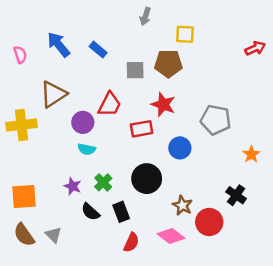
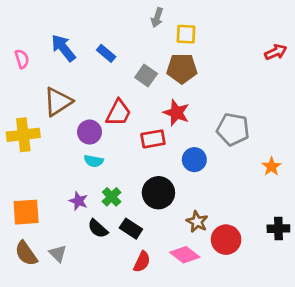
yellow square: (185, 34) -> (186, 34), moved
gray square: (135, 70) -> (146, 75), turned 36
black cross: (236, 195) -> (278, 229), moved, turned -36
black rectangle: (121, 212) -> (131, 229), turned -36

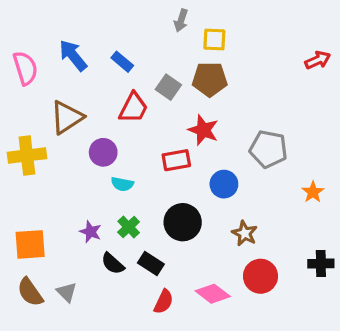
pink semicircle: (22, 59) -> (25, 68), size x1.5
red trapezoid: (118, 113) -> (133, 108), moved
cyan semicircle: (94, 161) -> (122, 184), moved
brown star: (197, 222) -> (245, 233), moved

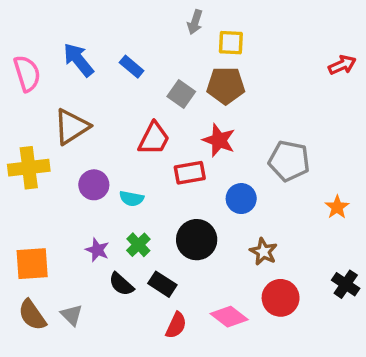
red trapezoid: (133, 108) -> (154, 139), moved
purple circle: (103, 152) -> (94, 185), moved
black cross: (321, 264) -> (346, 284), turned 35

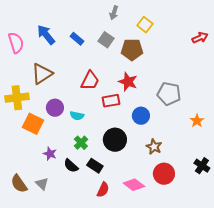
yellow square: (231, 43) -> (145, 25), moved, turned 35
gray square: (181, 94) -> (106, 40), moved
purple star: (97, 250) -> (50, 154), moved
orange square: (32, 264) -> (33, 124), moved, turned 30

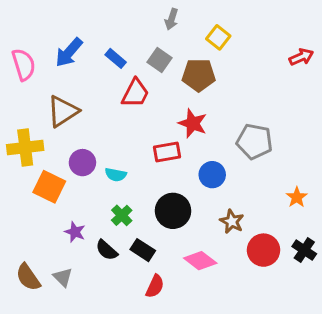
blue arrow: (46, 35) -> (69, 52), turned -100
red trapezoid: (90, 81) -> (135, 93), moved
orange star: (197, 121) -> (297, 197), moved
red circle: (164, 174) -> (264, 250), moved
pink diamond: (134, 185) -> (200, 261), moved

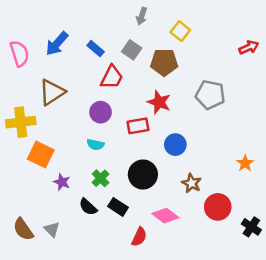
gray pentagon: (254, 141) -> (210, 95), moved
purple circle: (82, 163) -> (101, 112), moved
purple star: (75, 232) -> (62, 182), moved
black cross: (304, 250) -> (251, 227), moved
red semicircle: (155, 286) -> (139, 237), moved

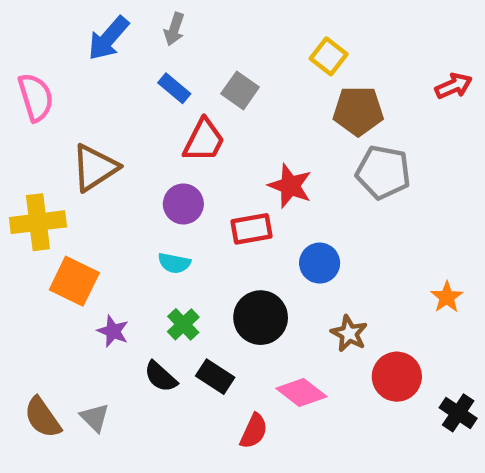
gray arrow: (142, 16) -> (174, 29), moved
blue arrow: (57, 44) -> (108, 38), moved
brown pentagon: (164, 62) -> (358, 111), moved

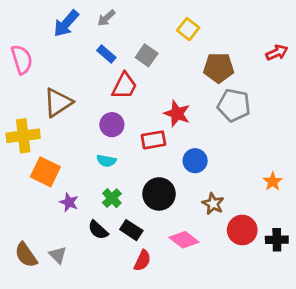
gray arrow: (174, 29) -> (106, 18), turned 30
yellow square: (329, 56) -> (188, 29), moved
black cross: (458, 413) -> (277, 240), moved, turned -35
red semicircle: (254, 431) -> (142, 261), moved

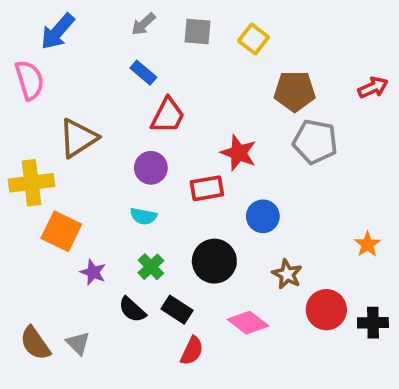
blue arrow: (66, 23) -> (58, 32), moved
red arrow: (277, 53) -> (373, 88), moved
gray square: (147, 55) -> (198, 32), moved, turned -30

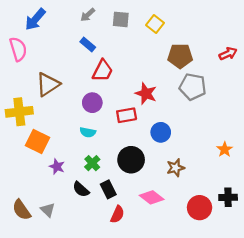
brown star: (287, 274) -> (176, 168), turned 30
black rectangle: (177, 310) -> (108, 189), turned 30
red circle: (326, 310) -> (200, 208), moved

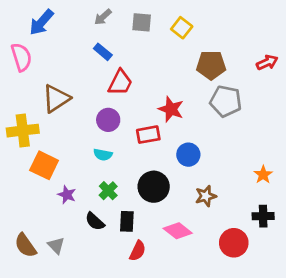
black rectangle: (108, 189) -> (127, 221), turned 30
black cross: (228, 197) -> (263, 216), moved

